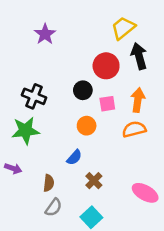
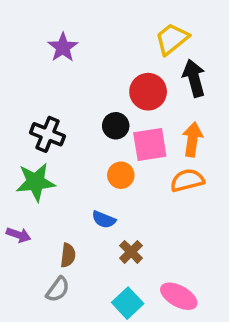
pink square: (107, 104) -> (150, 145), size x1.5
blue semicircle: (74, 157) -> (104, 220), turned 70
pink ellipse: (145, 193) -> (179, 296), moved
gray semicircle: (54, 207) -> (58, 289), moved

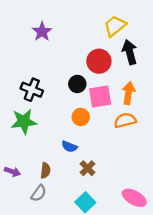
purple arrow: (19, 235) -> (12, 172), moved
pink ellipse: (179, 296) -> (134, 198), moved

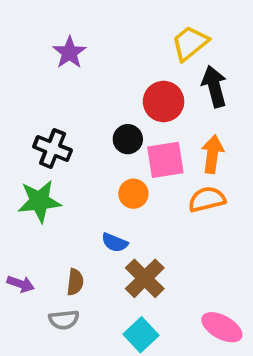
brown cross: (88, 168) -> (145, 278), size x1.5
gray semicircle: (39, 193) -> (64, 320), turned 48

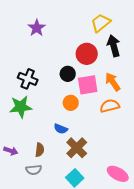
orange arrow: (212, 154) -> (113, 82), turned -42

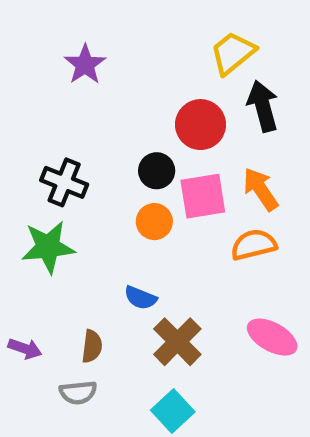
orange circle: (71, 103) -> (154, 222), moved
pink ellipse: (118, 174) -> (272, 337), moved

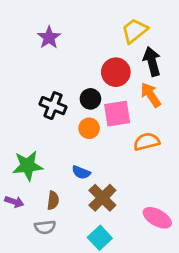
black cross: (64, 182) -> (53, 106), moved
orange arrow: (261, 189) -> (151, 95), moved
green star: (48, 247) -> (28, 166), moved
pink ellipse: (272, 337) -> (157, 218), moved

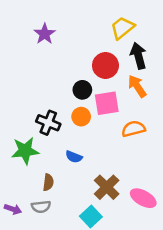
black cross: (53, 106) -> (48, 123), moved
brown cross: (102, 198) -> (107, 187), moved
purple arrow: (14, 202) -> (13, 209), moved

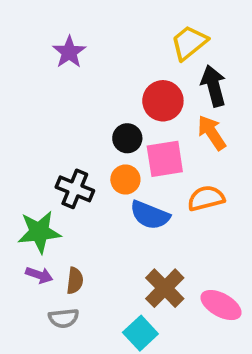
blue semicircle: (74, 157) -> (150, 215), moved, size x1.5
purple arrow: (13, 209) -> (39, 275), moved

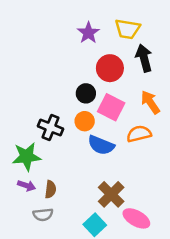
yellow trapezoid: (189, 43) -> (128, 29), turned -132
purple star: (69, 52) -> (88, 33), moved
orange arrow: (212, 133) -> (150, 102), moved
pink square: (165, 159) -> (111, 107), turned 36
pink ellipse: (221, 305) -> (136, 218), moved

